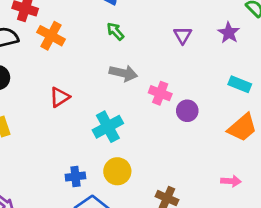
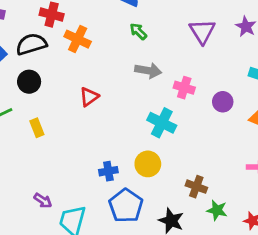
purple triangle: (183, 35) -> (202, 31), size x1.5
purple circle: (187, 111) -> (223, 102), moved
cyan cross: (108, 127) -> (162, 123), moved, turned -32

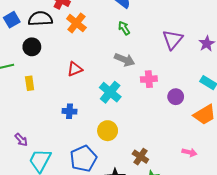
pink cross: (184, 88) -> (149, 79), turned -35
cyan cross: (162, 123) -> (110, 92), moved
blue cross: (108, 171) -> (70, 111), moved

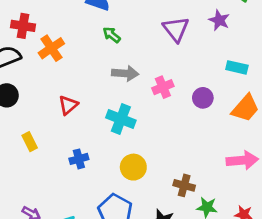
orange cross: (76, 23) -> (51, 48), turned 36
yellow rectangle: (30, 83) -> (30, 142), moved
pink arrow: (189, 152) -> (242, 160), size x1.6

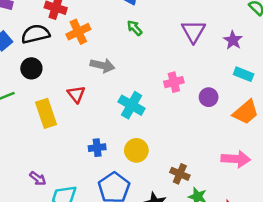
purple star: (219, 20) -> (233, 40), moved
gray arrow: (125, 73) -> (102, 65), moved
red triangle: (68, 105) -> (76, 94), moved, turned -36
yellow rectangle: (30, 142) -> (46, 113), size x1.6
blue cross: (79, 159) -> (97, 148), moved

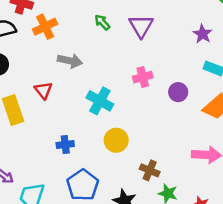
purple triangle: (193, 31) -> (141, 26), moved
yellow circle: (136, 150) -> (116, 140), moved

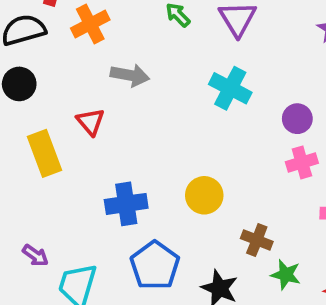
pink cross: (143, 77) -> (302, 162), moved
cyan cross: (100, 101) -> (230, 88), moved
blue cross: (65, 144) -> (126, 204), size x1.5

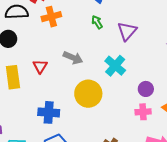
gray arrow: (130, 75) -> (73, 58), moved
yellow circle: (204, 195) -> (88, 94), moved, size x1.4

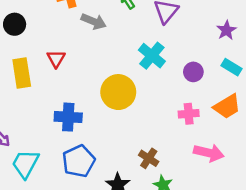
gray arrow: (73, 58) -> (94, 21), moved
purple circle: (146, 89) -> (193, 72), moved

